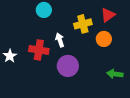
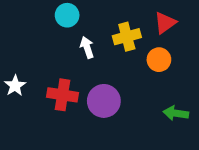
white arrow: (60, 40) -> (87, 47), moved
red cross: (39, 50) -> (62, 95), moved

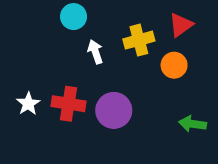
white star: (15, 86) -> (28, 104), moved

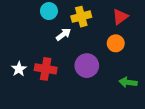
yellow cross: (139, 40) -> (81, 17), moved
white arrow: (95, 52) -> (63, 34), turned 72
purple circle: (114, 110) -> (87, 66), moved

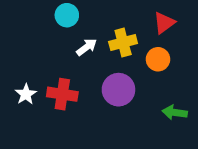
yellow cross: (81, 17) -> (123, 43), moved

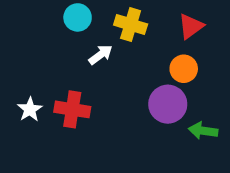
yellow cross: (123, 43) -> (131, 25), moved, turned 32
purple circle: (118, 90) -> (168, 104), moved

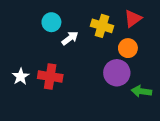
cyan circle: (78, 17) -> (51, 22), moved
yellow cross: (131, 25) -> (102, 26), moved

